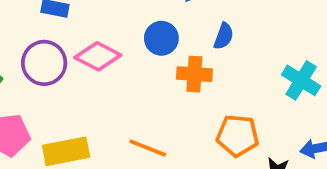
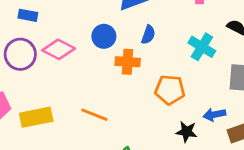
cyan cross: (301, 80) -> (202, 47), moved
orange pentagon: (238, 136) -> (170, 90), moved

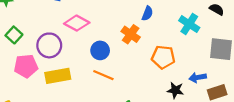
blue circle: (104, 36) -> (100, 50), moved
purple circle: (20, 54) -> (49, 45), moved
orange cross: (128, 62) -> (131, 34), turned 30

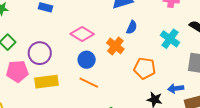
pink diamond: (77, 23) -> (82, 34), moved

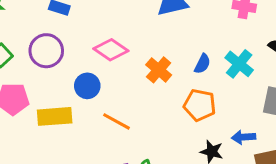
blue semicircle: (132, 27) -> (202, 64), moved
purple circle: (40, 53) -> (46, 51), moved
blue circle: (87, 60) -> (87, 86), moved

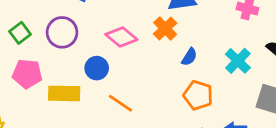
blue semicircle: (202, 64) -> (189, 57), moved
orange cross: (159, 70) -> (165, 28), moved

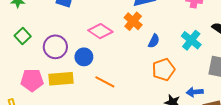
purple circle: (62, 32) -> (55, 47), moved
pink pentagon: (27, 74) -> (32, 80), moved
orange pentagon: (198, 95) -> (164, 70), turned -30

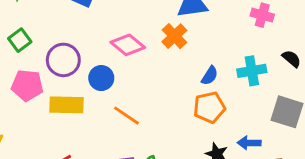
cyan cross: (191, 40) -> (252, 71), turned 36
blue semicircle: (154, 41) -> (210, 76), moved
pink pentagon: (32, 80) -> (27, 85), moved

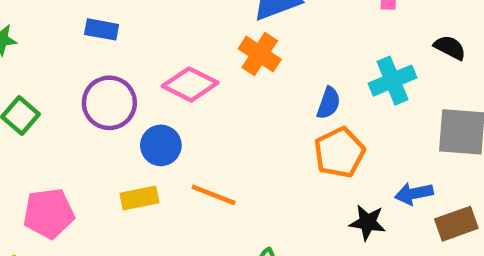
purple circle: (63, 60) -> (109, 103), moved
pink pentagon: (27, 85) -> (49, 213), moved
yellow rectangle: (67, 105) -> (139, 198), moved, size x0.7

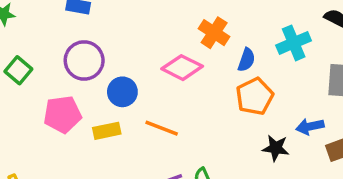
orange cross: (260, 54) -> (214, 33), moved
pink diamond: (190, 84) -> (182, 68), moved
pink pentagon: (49, 213) -> (62, 114), moved

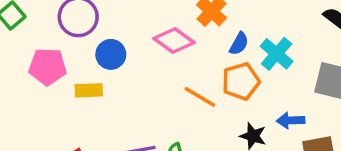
cyan cross: (294, 43) -> (277, 54), moved, turned -36
orange line: (162, 128) -> (200, 97), moved

